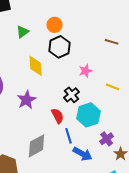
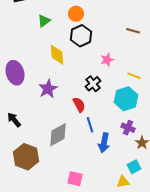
cyan hexagon: (89, 115) -> (126, 99), moved
purple cross: (107, 139) -> (128, 128), turned -32
blue arrow: (83, 154) -> (104, 143), turned 72

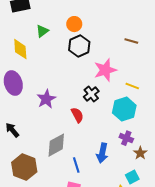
yellow diamond: (57, 55) -> (20, 49), moved
pink star: (107, 60) -> (105, 70), size x1.6
blue line: (90, 125) -> (76, 165), moved

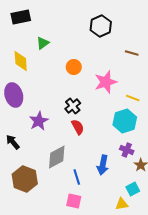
orange circle: (74, 24) -> (74, 67), moved
black hexagon: (79, 46) -> (101, 26), moved
black cross: (91, 94) -> (73, 106), moved
purple star: (46, 99) -> (39, 121), moved

